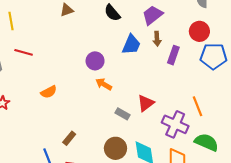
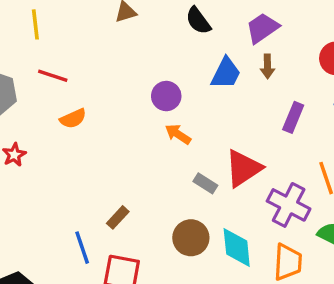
purple rectangle: (173, 55) -> (293, 117), moved
orange semicircle: (49, 92) -> (73, 119), moved
red triangle: (146, 103) -> (243, 168), size x1.4

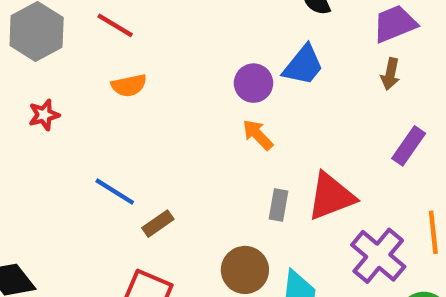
blue trapezoid: (226, 73) -> (303, 65), moved
gray rectangle: (205, 183) -> (279, 205), turned 55
blue line: (82, 248) -> (115, 192), moved, turned -52

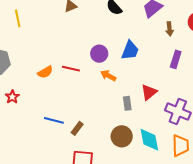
red line: (115, 25) -> (71, 69), moved
blue trapezoid: (303, 65) -> (130, 50), moved
brown arrow: (390, 74) -> (170, 29), moved
red triangle: (331, 196) -> (149, 92), size x0.7

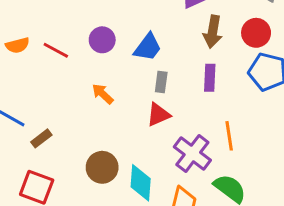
brown arrow: (170, 29) -> (213, 32), size x1.5
purple rectangle: (176, 59) -> (210, 78), turned -30
orange arrow: (108, 76) -> (103, 94), moved
gray rectangle: (127, 103) -> (161, 82), moved

